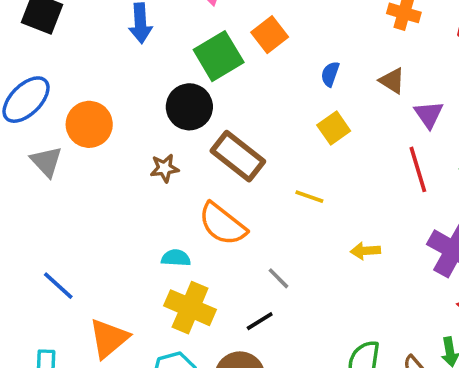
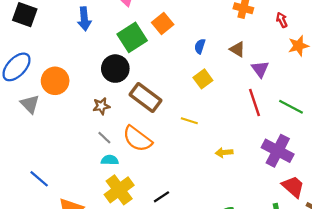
gray line: (279, 278) -> (104, 138), moved
yellow cross: (190, 308) -> (119, 190), turned 32

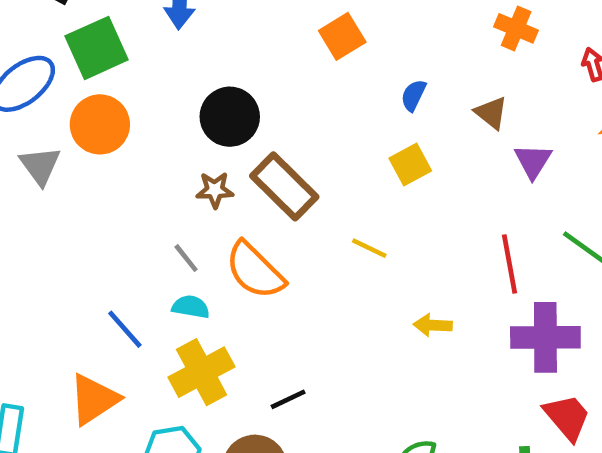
green square: (132, 37) -> (97, 48), moved
red line: (254, 103) -> (510, 264), moved
brown star: (101, 106) -> (215, 190), moved
purple cross: (278, 151) -> (545, 337), turned -36
blue line: (39, 179) -> (125, 329), moved

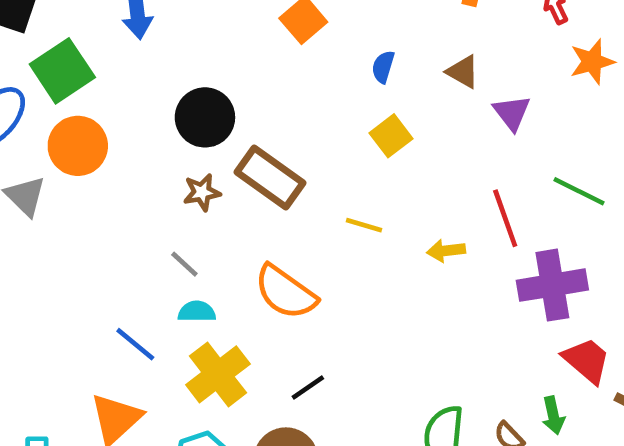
orange semicircle: (255, 271) -> (285, 292), moved
yellow arrow: (433, 325) -> (446, 251), moved

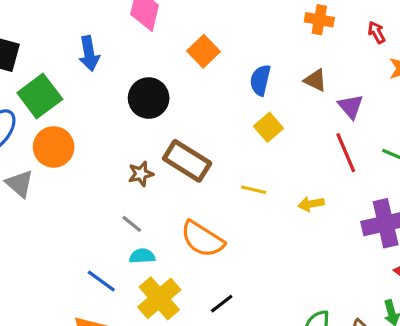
blue semicircle: (383, 67) -> (260, 80), size x1.4
black circle: (205, 117) -> (149, 98), moved
red line: (505, 218) -> (346, 153), moved

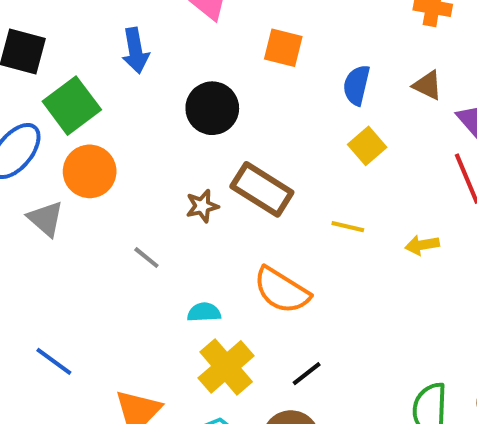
orange square: (204, 51) -> (283, 48), turned -32
gray line: (132, 224) -> (146, 258), moved
blue line: (101, 281) -> (54, 361), moved

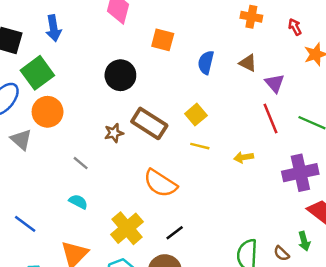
blue arrow: (135, 51) -> (54, 28), moved
yellow square: (367, 146) -> (196, 115), moved
cyan semicircle: (204, 312) -> (78, 202), moved, turned 30

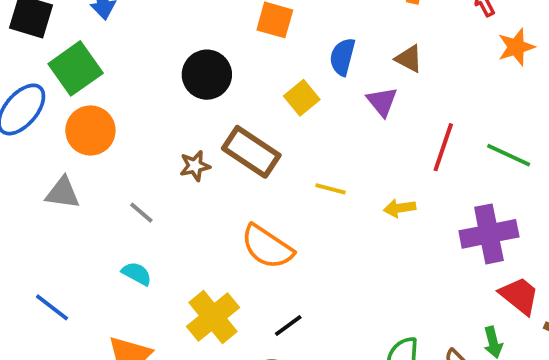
purple triangle: (275, 83) -> (382, 102), moved
yellow square: (196, 115) -> (302, 98), moved
red line: (271, 118) -> (443, 147), turned 40
gray triangle: (21, 140) -> (63, 193), moved, turned -35

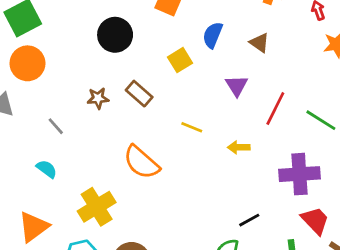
purple triangle: (382, 102) -> (237, 86), moved
brown rectangle: (251, 152) -> (139, 94), size x0.7
black line: (288, 325) -> (249, 220), moved

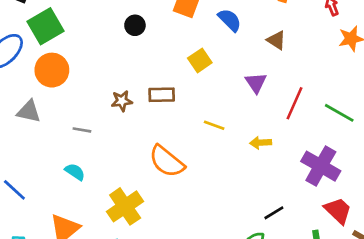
black circle: (115, 35) -> (135, 25), moved, size x0.6
blue semicircle: (213, 35) -> (230, 20), moved, turned 115
brown rectangle: (139, 94) -> (162, 95), turned -40
gray line: (56, 126) -> (82, 130), turned -36
purple cross: (300, 174) -> (321, 166), turned 36

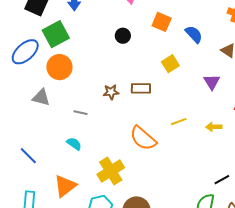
yellow line: (214, 125) -> (179, 122), moved, turned -42

